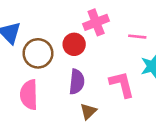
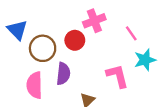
pink line: (137, 37) -> (131, 33), turned 49
purple semicircle: (77, 82) -> (63, 74), moved

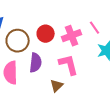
pink cross: (94, 21) -> (72, 36), moved
pink L-shape: (117, 76) -> (69, 65), moved

